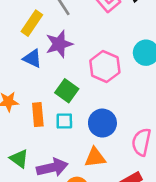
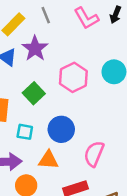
purple star: (59, 44) -> (35, 49), turned -30
cyan square: (64, 121) -> (25, 132), moved

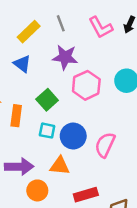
purple star: (35, 49) -> (65, 57), moved, turned -30
cyan square: (25, 132) -> (47, 131), moved
pink semicircle: (94, 154) -> (105, 145), moved

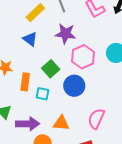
cyan square: (47, 131) -> (43, 94), moved
blue circle: (73, 136) -> (74, 86), moved
pink semicircle: (105, 145) -> (96, 119), moved

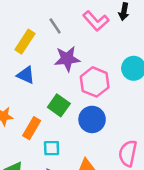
orange rectangle: (25, 82) -> (32, 128), turned 36
cyan square: (43, 94) -> (52, 148), moved

